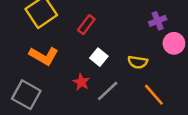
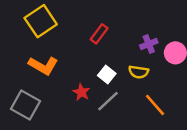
purple cross: (158, 21) -> (149, 44), moved
red rectangle: (86, 25) -> (99, 34), moved
white square: (99, 57) -> (107, 74), moved

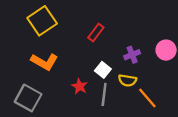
purple cross: (149, 44) -> (132, 55), moved
yellow semicircle: (139, 72) -> (127, 80), moved
gray line: (108, 101) -> (104, 94), turned -40

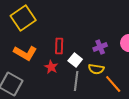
red rectangle: (96, 32) -> (59, 46), moved, turned -35
red star: (80, 86) -> (51, 67), moved

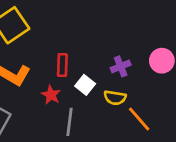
gray line: (76, 81) -> (69, 122), moved

